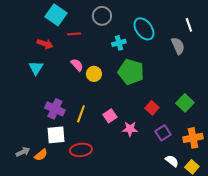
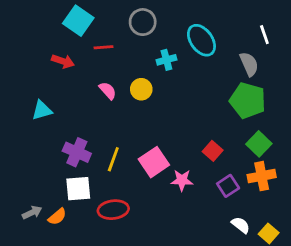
cyan triangle: (36, 68) -> (42, 110), moved, turned 42
green pentagon: (131, 72) -> (248, 100), moved
yellow circle: (94, 74) -> (141, 89), moved
pink square: (110, 116) -> (154, 162), size x1.5
orange cross: (193, 138) -> (262, 176), moved

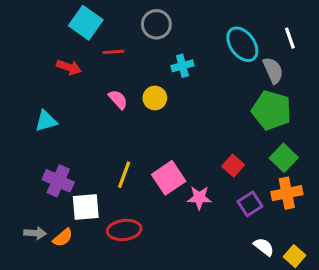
cyan ellipse: (201, 40) -> (242, 44), moved
purple cross: (77, 152) -> (58, 181), moved
gray arrow: (32, 212) -> (35, 233), turned 30

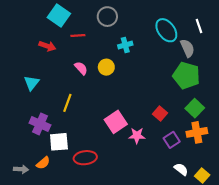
cyan triangle: (46, 121) -> (32, 83), turned -35
yellow line: (124, 175) -> (67, 103), moved
gray arrow: (35, 233) -> (21, 169), moved

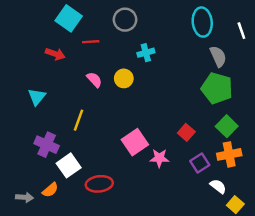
white line: (199, 26) -> (241, 31), moved
cyan ellipse: (166, 30) -> (202, 22), moved, turned 30
white square: (59, 142) -> (69, 165), turned -30
white semicircle: (181, 169) -> (218, 186), moved

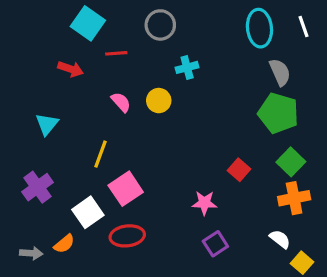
white line: (241, 31) -> (304, 27), moved
pink square: (135, 142) -> (126, 189), moved
purple cross: (47, 145) -> (38, 187), moved, turned 30
purple square: (200, 163) -> (215, 244), moved

